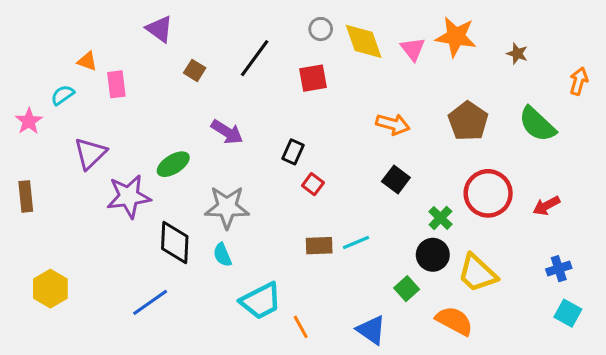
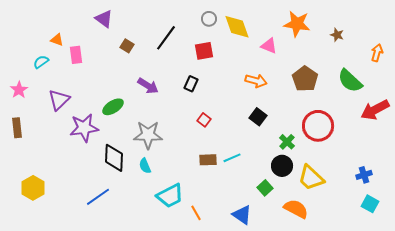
pink triangle: (413, 49) -> (269, 46), moved, turned -30
pink star: (29, 121) -> (19, 90), moved
black rectangle: (293, 152) -> (191, 84), moved
red arrow: (546, 206) -> (375, 110), moved, size x1.6

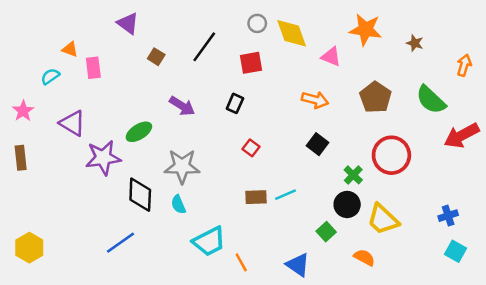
purple triangle: (59, 100) -> (72, 123), turned -45
yellow hexagon: (33, 188) -> (29, 248), moved
orange semicircle: (296, 209) -> (364, 257), size x0.7

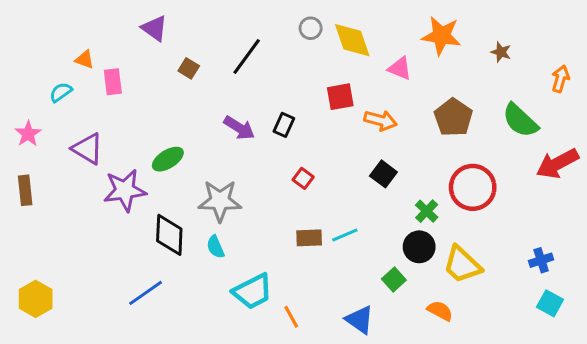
red square: (251, 63) -> (340, 97), moved
purple arrow: (182, 106) -> (239, 128), moved

